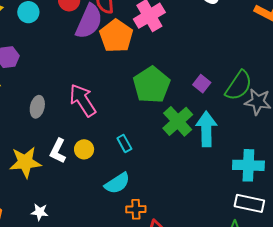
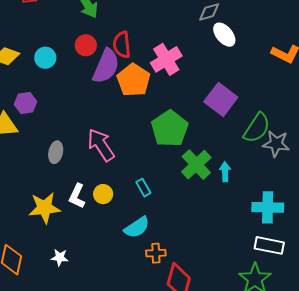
purple square: (202, 84) -> (221, 99), moved, size x1.8
cyan arrow: (206, 129) -> (225, 172), size x0.6

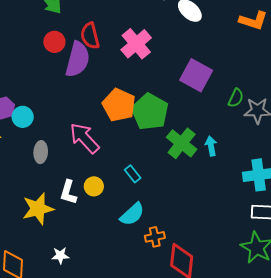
cyan circle: (45, 58) -> (23, 117), moved
orange pentagon: (133, 80) -> (119, 105), moved
green semicircle: (257, 128) -> (236, 98), size x0.6

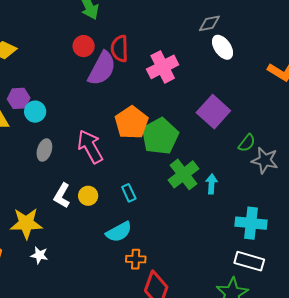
yellow star: (38, 209) -> (26, 223), moved

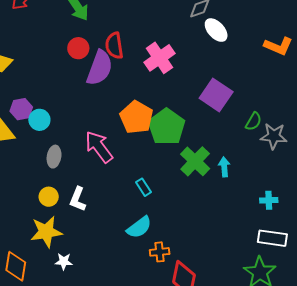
yellow circle: (88, 196) -> (49, 197), moved
cyan cross: (251, 223) -> (269, 200), size x0.6

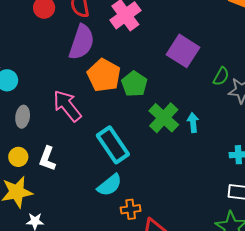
purple semicircle: (100, 68) -> (82, 42), moved
green pentagon: (167, 127) -> (134, 84), size x0.7
cyan rectangle: (144, 187) -> (113, 145), size x2.0

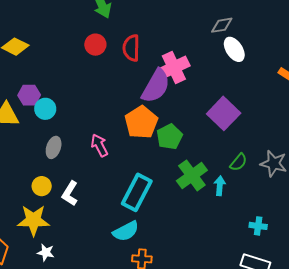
purple semicircle: (82, 42) -> (156, 86), moved
green semicircle: (221, 76) -> (238, 162), moved
pink arrow: (67, 106) -> (99, 145), size x0.7
cyan rectangle: (113, 145) -> (137, 192), turned 51

